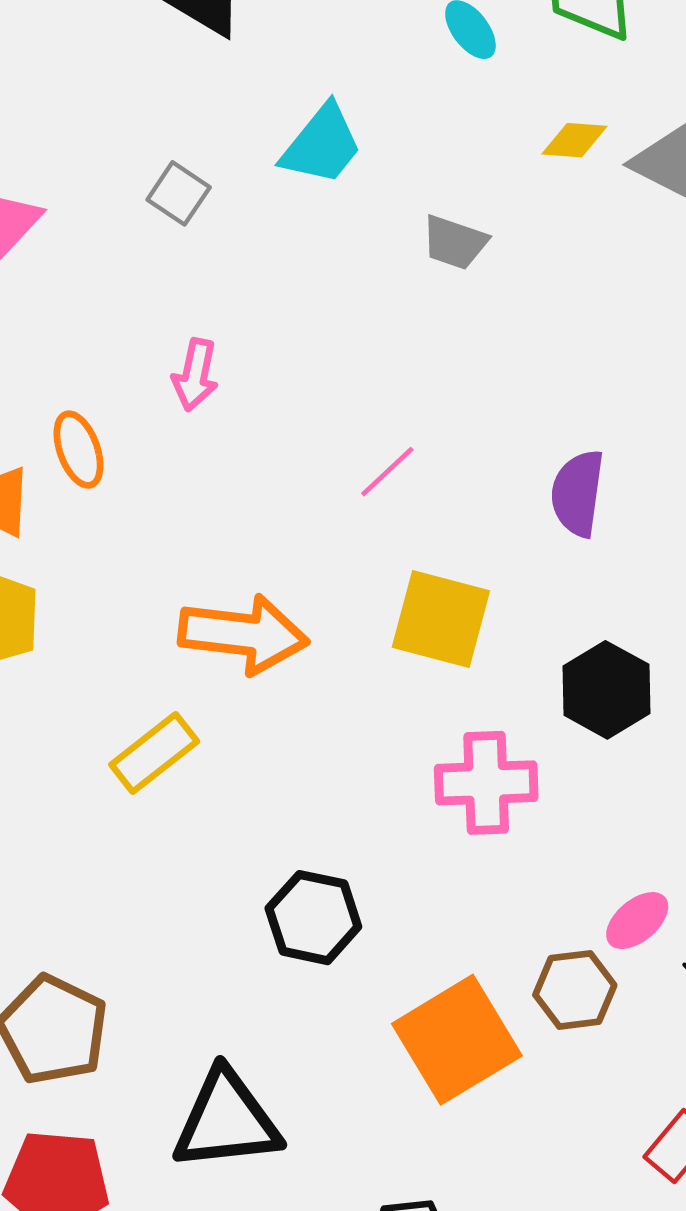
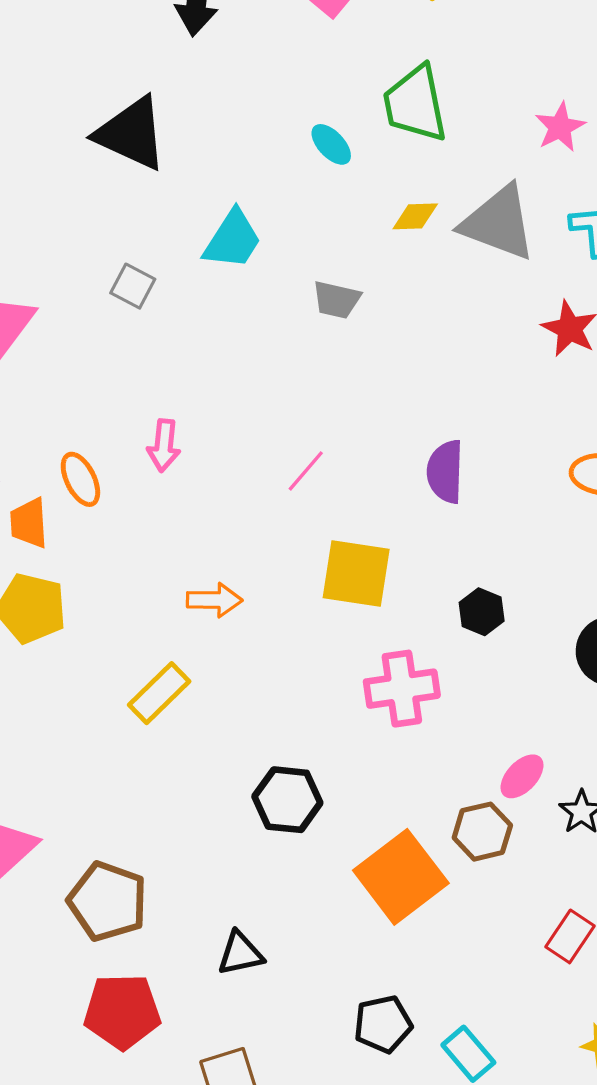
pink arrow: (195, 375) -> (164, 445), moved
orange arrow: (243, 634) -> (214, 600), size x0.6
black hexagon: (606, 690) -> (482, 612), size x0.7
black triangle: (226, 1120) -> (240, 953), size x0.6

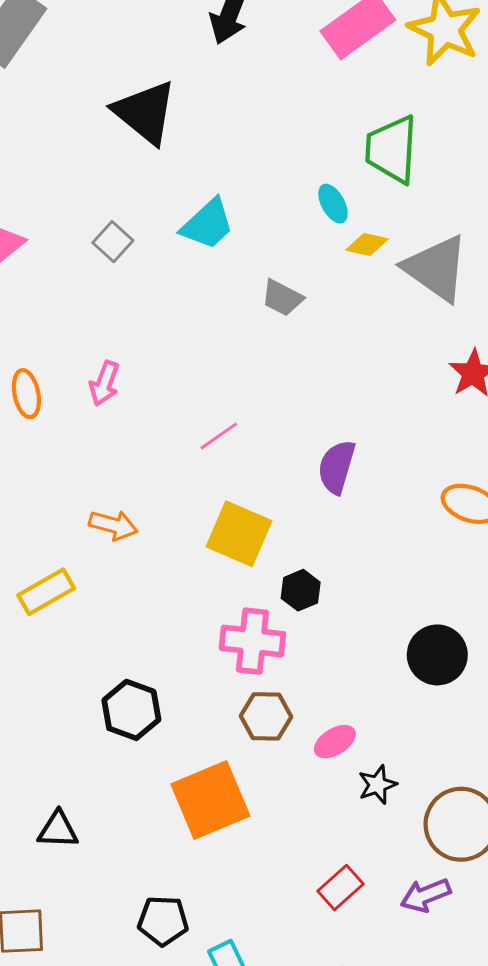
cyan ellipse: (331, 144) -> (333, 204), moved
black hexagon: (482, 612) -> (301, 590), moved
brown hexagon: (482, 832) -> (266, 716), moved

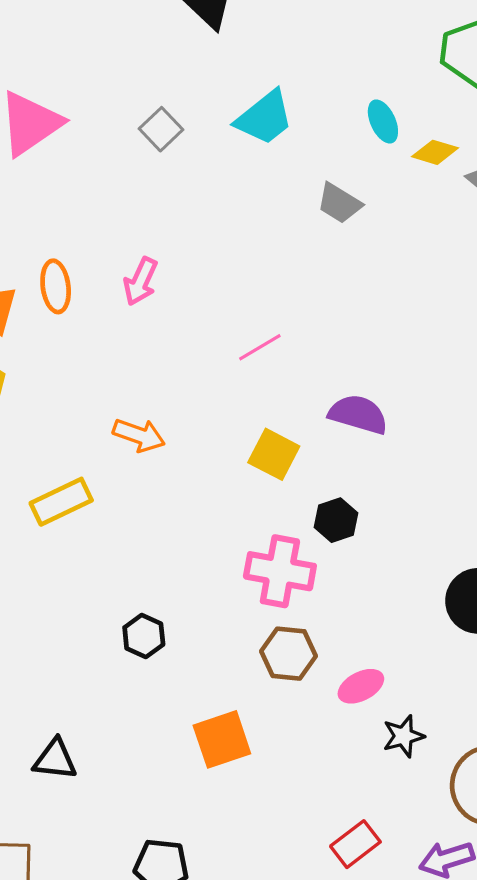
cyan ellipse: (333, 204) -> (383, 121), moved
purple semicircle: (337, 467) -> (358, 414), moved, turned 86
yellow square: (239, 534) -> (274, 454), size x0.7
black hexagon: (131, 710) -> (144, 636), size x0.7
orange square: (210, 800) -> (222, 739), size x0.7

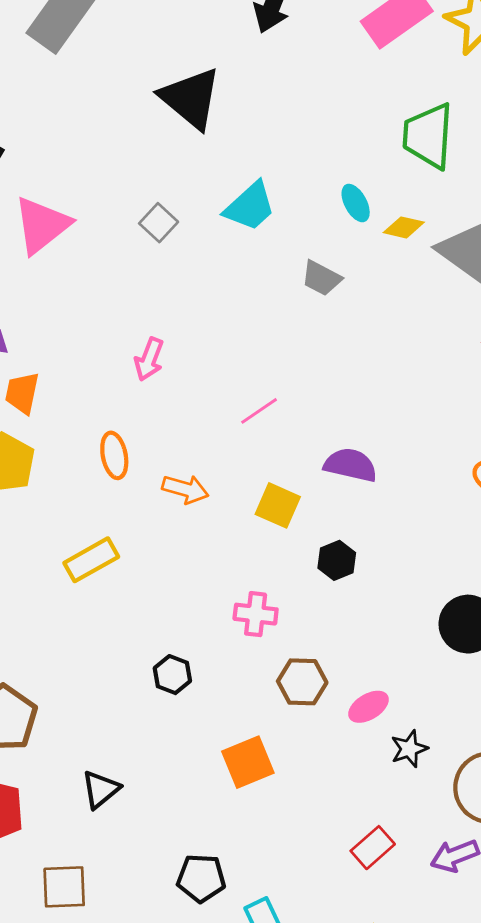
orange ellipse: (56, 286) -> (114, 455), moved
orange arrow: (139, 435) -> (185, 489), moved
pink cross: (280, 571) -> (256, 614), moved, size x0.7
black triangle: (55, 759) -> (101, 789), turned -42

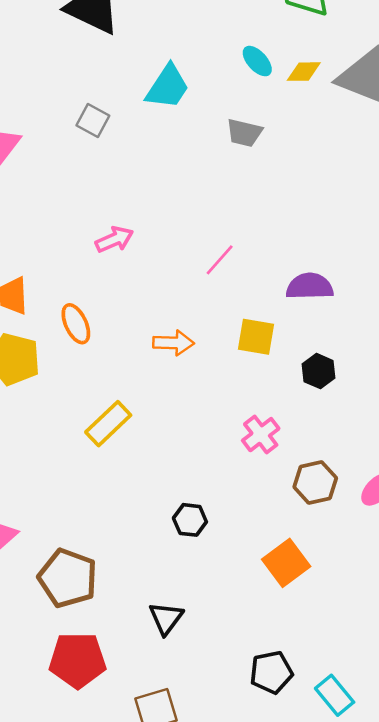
pink arrow: (149, 359) -> (114, 239), turned -120
orange ellipse: (114, 455) -> (76, 324), moved
pink cross: (256, 614) -> (261, 435), turned -30
black hexagon: (172, 675) -> (190, 520), moved

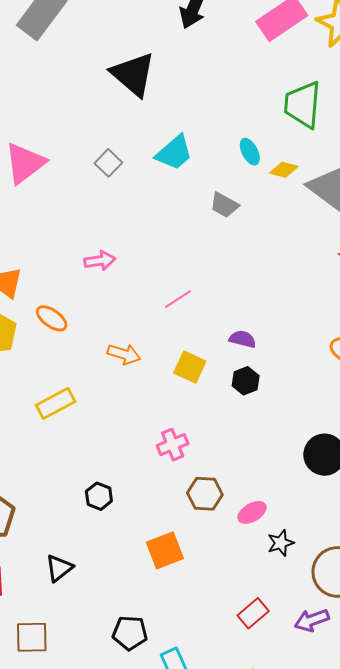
purple semicircle: (310, 286) -> (243, 339), size x0.7
orange ellipse: (76, 324) -> (52, 318), turned -44
black hexagon: (319, 371) -> (246, 381), moved

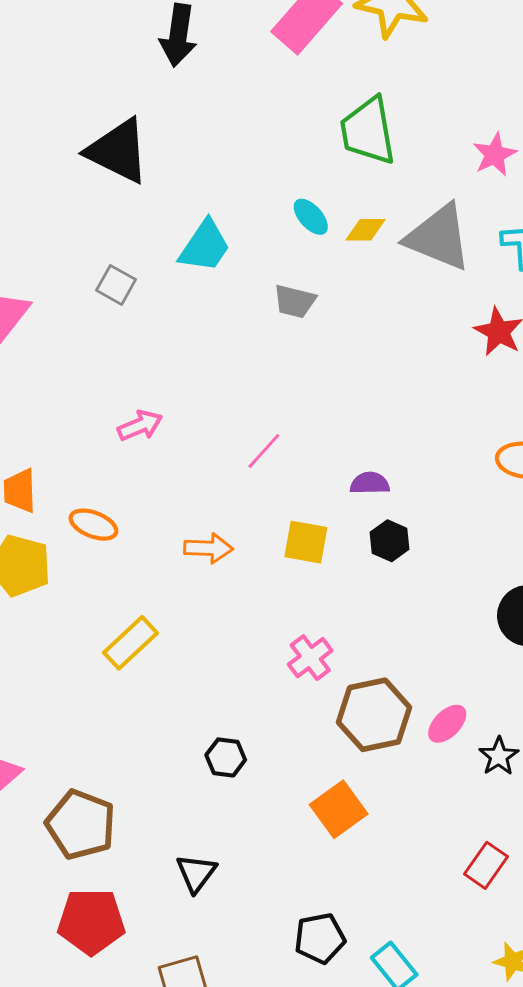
brown hexagon: (205, 494) -> (374, 715), size x1.4

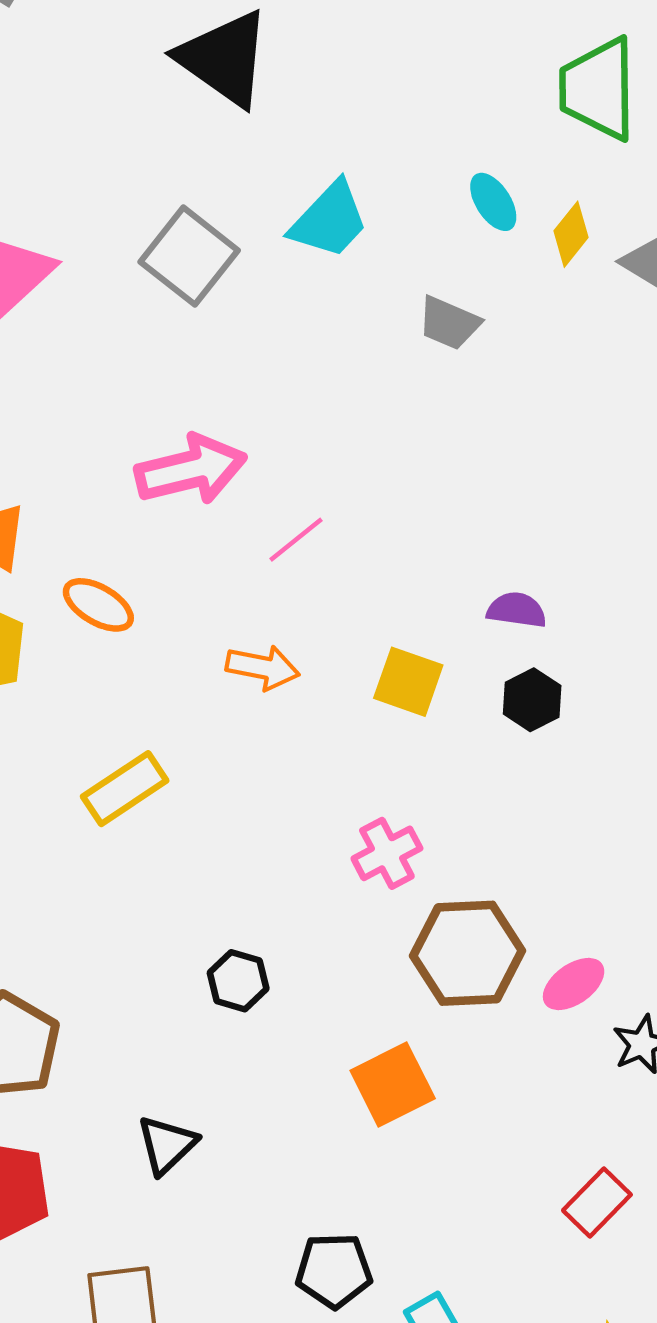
yellow diamond: (365, 230) -> (571, 234), turned -60
gray square: (116, 285) -> (189, 256), size x1.6
pink arrow: (140, 426) -> (191, 470), size x1.6
pink line: (264, 451) -> (296, 540), moved

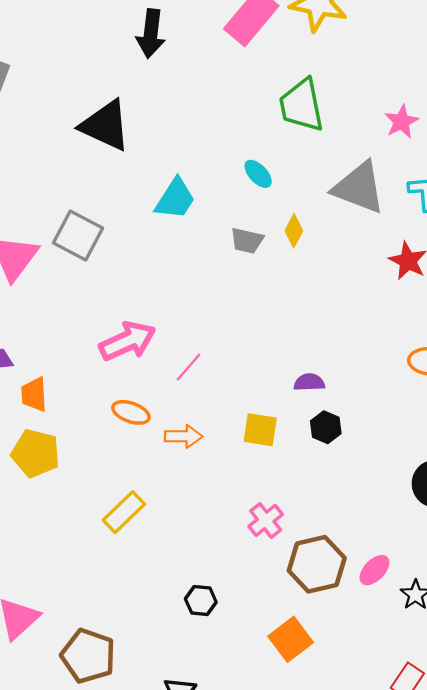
yellow diamond: (571, 234) -> (294, 231), moved
gray square: (189, 256) -> (78, 235), moved
orange ellipse: (98, 605) -> (131, 412), moved

